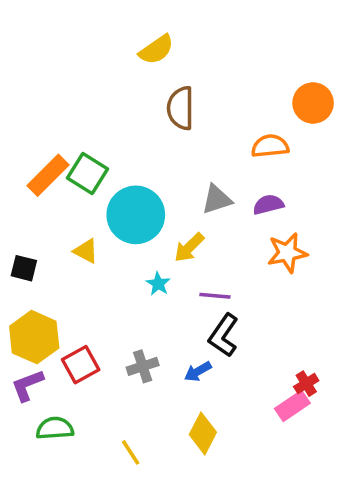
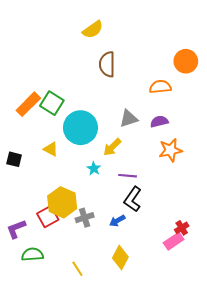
yellow hexagon: (34, 337) -> (62, 202), moved

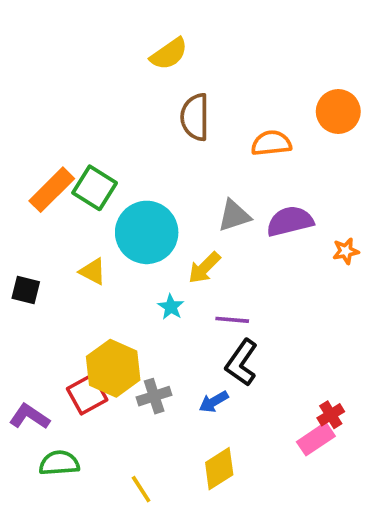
orange semicircle: (160, 87) -> (271, 143), moved
purple semicircle: (159, 122) -> (290, 221), size x1.4
orange star: (170, 150) -> (346, 251), moved, size x0.6
purple L-shape: (16, 229) -> (29, 417), turned 55
yellow diamond: (120, 257) -> (219, 469), turned 30

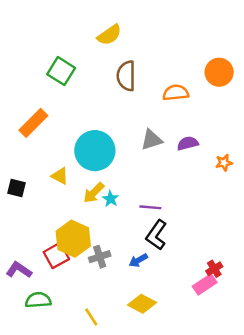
green square: (95, 188) -> (61, 71), moved
purple semicircle: (290, 221) -> (188, 143), size x0.7
yellow arrow: (204, 268) -> (94, 193), moved
yellow diamond: (219, 469) -> (142, 304), turned 60

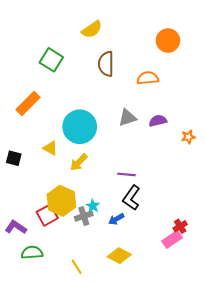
orange circle: (219, 72) -> (168, 41), moved
cyan star: (111, 199) -> (93, 206), moved

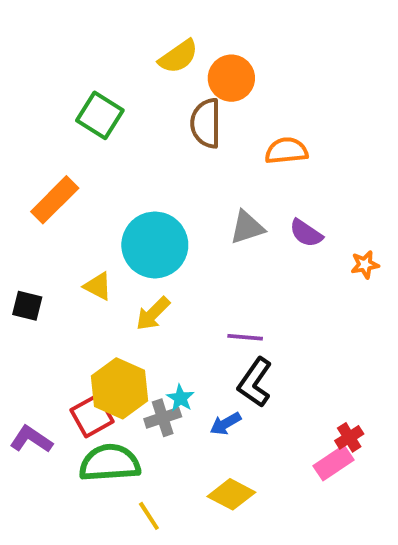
orange circle: (168, 41) -> (231, 78), moved
purple semicircle: (158, 121) -> (306, 233), turned -132
green semicircle: (32, 253) -> (110, 463), moved, size x1.4

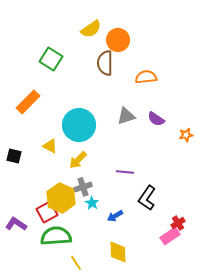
black L-shape: (255, 382) -> (147, 198), moved
gray cross: (163, 418) -> (83, 187), moved
yellow diamond: (231, 494) -> (118, 252), turned 60

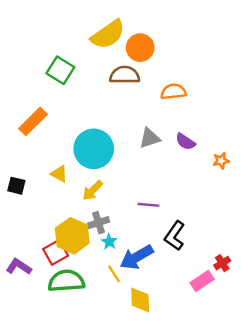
yellow semicircle: (91, 29) -> (108, 35), size x1.4
brown semicircle: (105, 63) -> (125, 75), turned 90
blue arrow: (115, 216) -> (137, 257), size x1.8
red cross: (178, 223) -> (222, 263), moved
yellow line: (76, 263) -> (114, 274), moved

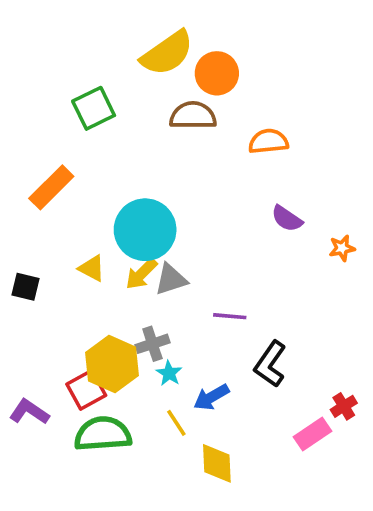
green square: (60, 70) -> (94, 108), turned 32
gray triangle: (150, 138) -> (171, 279), moved
yellow arrow: (93, 190) -> (141, 274), moved
blue arrow: (137, 257) -> (211, 397), size x0.7

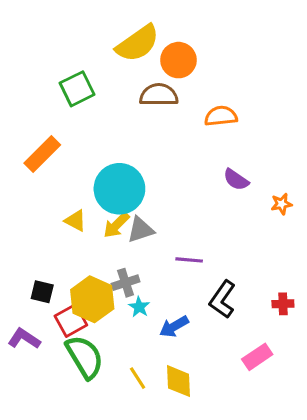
black square: (26, 287) -> (42, 292), moved
red cross: (344, 406) -> (283, 304), moved, turned 30
yellow line: (176, 423) -> (138, 378), moved
green semicircle: (103, 434) -> (85, 357), turned 63

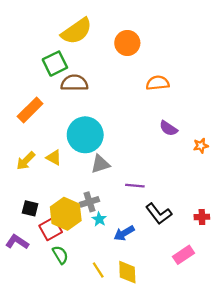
yellow semicircle: (138, 43) -> (77, 31), moved
brown semicircle: (159, 95) -> (74, 83), moved
yellow arrow: (116, 225) -> (26, 161), moved
black L-shape: (222, 299) -> (159, 214), turned -72
green semicircle: (85, 357) -> (60, 255), size x0.6

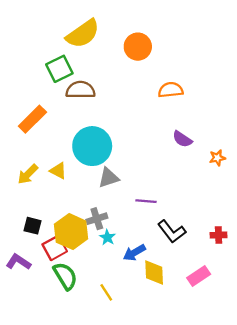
green semicircle: (60, 255) -> (65, 276), size x1.4
yellow diamond: (127, 272) -> (154, 272), moved

